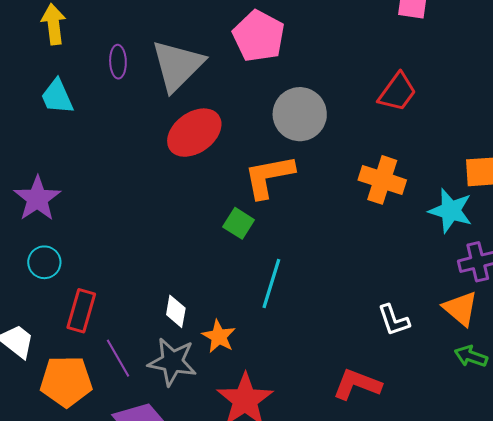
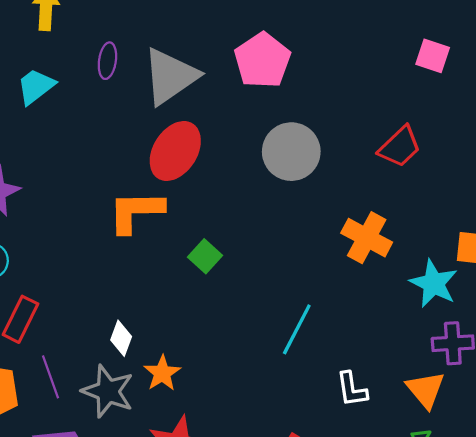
cyan trapezoid: (57, 97) -> (36, 86), turned 66
red ellipse: (194, 133) -> (175, 151), turned -32
orange L-shape: (269, 176) -> (136, 211), moved
cyan line: (271, 284) -> (297, 329), moved

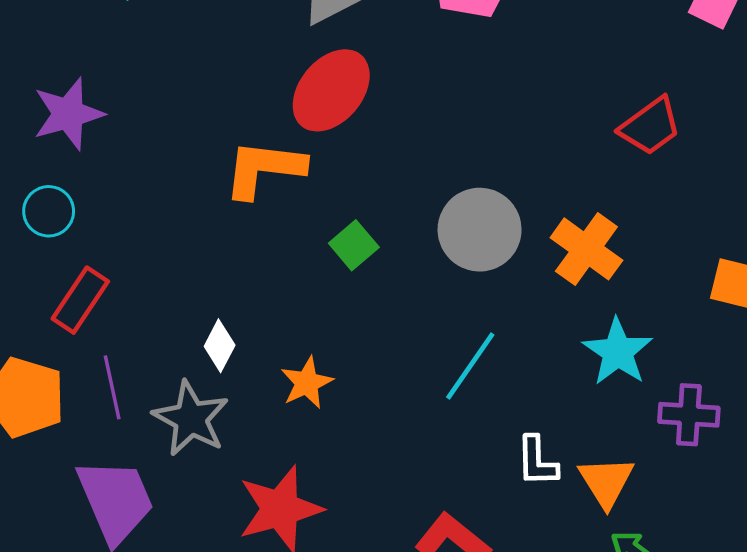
gray circle: (291, 152) -> (480, 230), moved
cyan star: (434, 284) -> (618, 352), moved
orange star: (162, 373) -> (307, 383), moved
orange triangle: (425, 390) -> (606, 482), moved

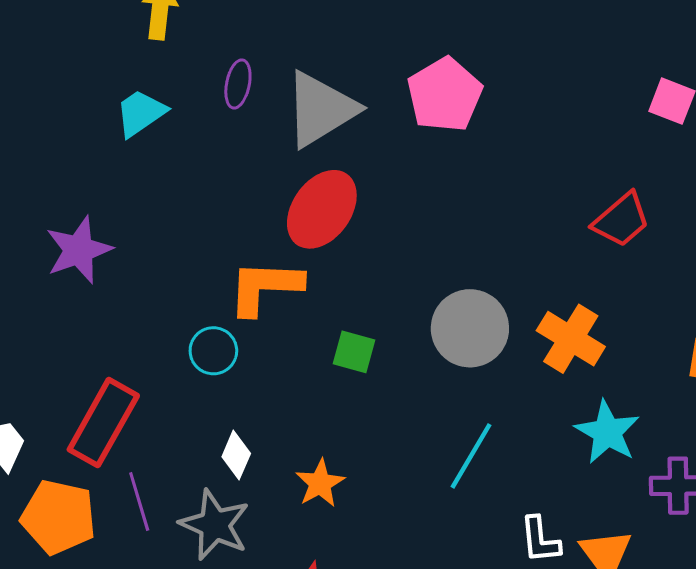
cyan circle: (49, 211) -> (213, 351), moved
green square: (354, 245) -> (354, 352), turned -30
red rectangle: (80, 300) -> (103, 423), size x1.4

